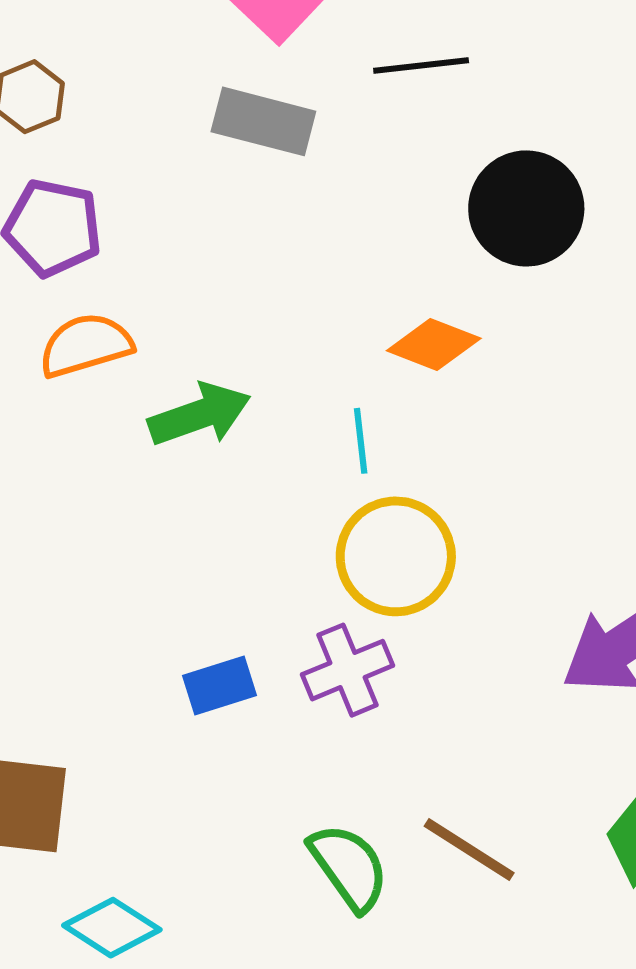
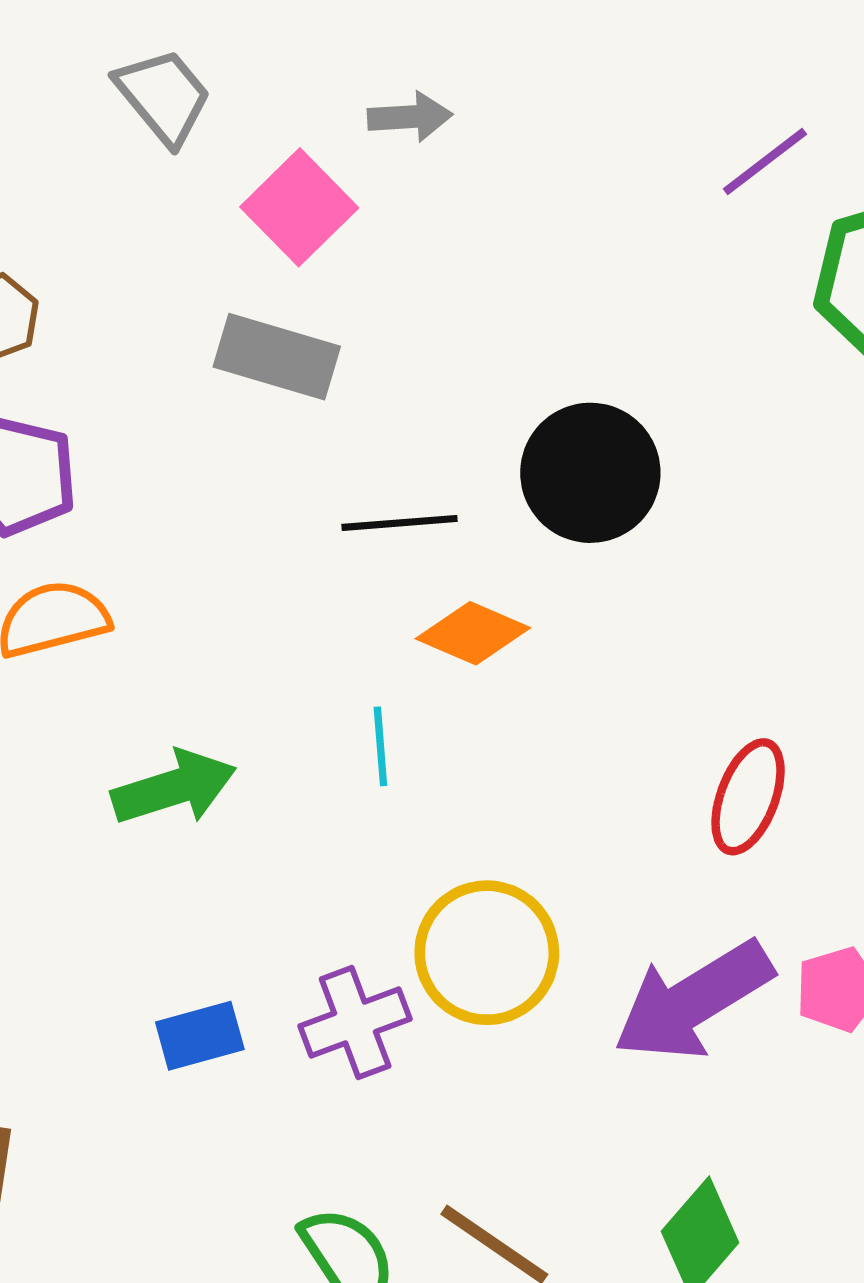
black line: (421, 66) -> (399, 523), moved
green arrow: (200, 415) -> (174, 788), moved
yellow circle: (396, 556) -> (487, 953), moved

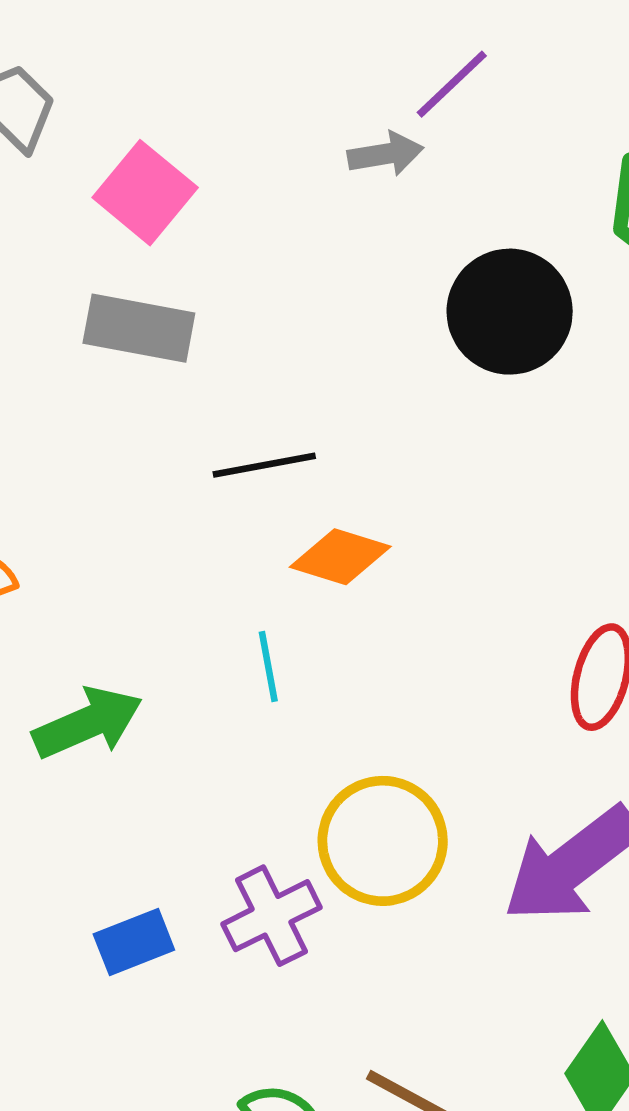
gray arrow: (410, 117) -> (386, 154), moved
purple line: (765, 162) -> (452, 84), moved
black circle: (590, 473) -> (510, 312), moved

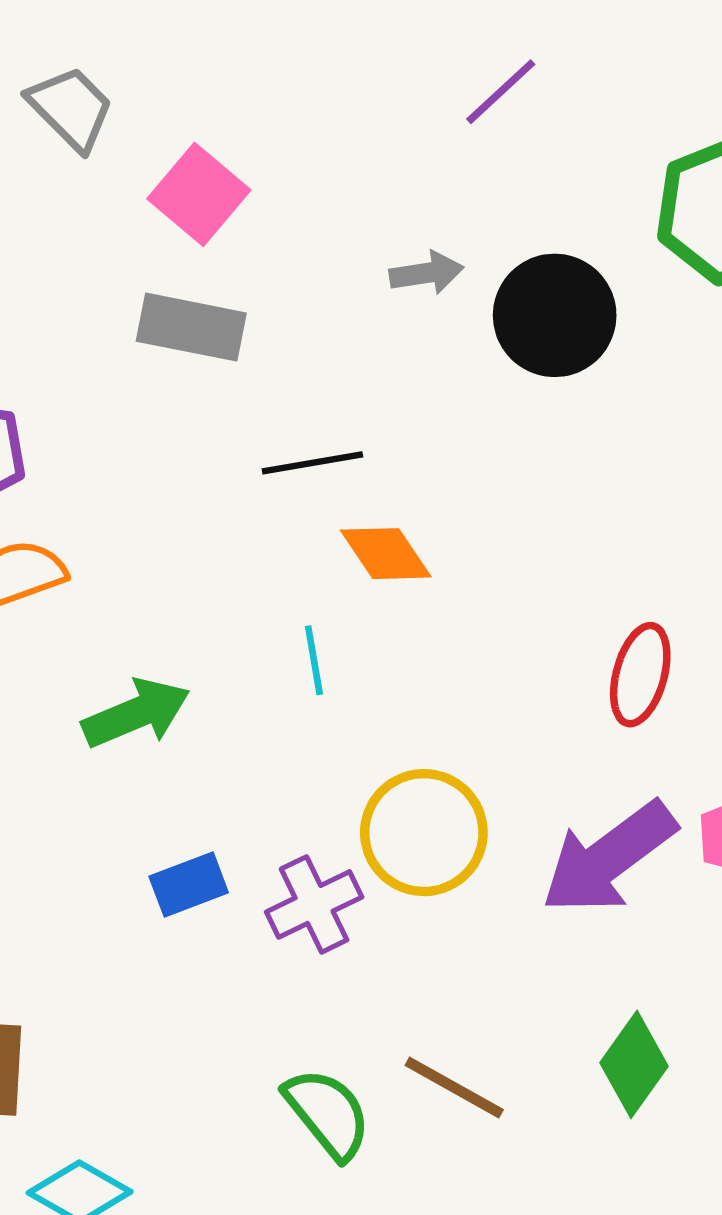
gray arrow: (386, 154) -> (427, 273), moved
orange diamond: (340, 557) -> (386, 554), turned 38
blue rectangle: (134, 942) -> (189, 885), moved

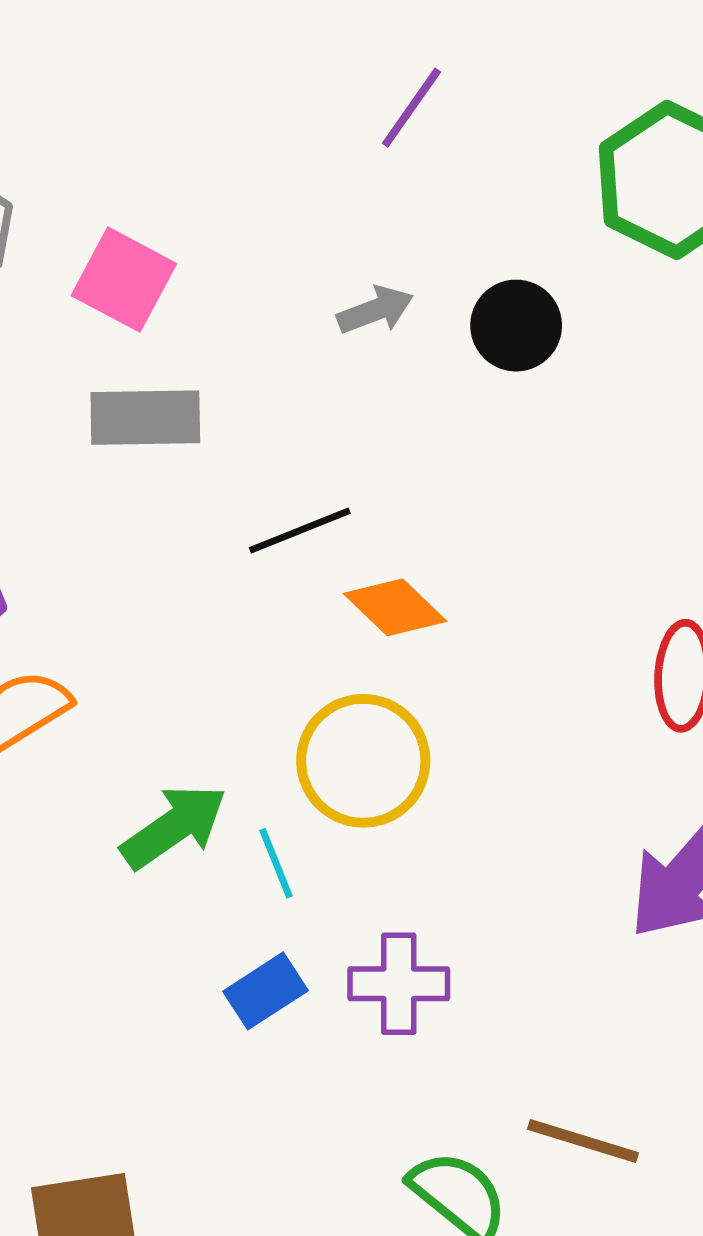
black circle: (555, 315) -> (516, 326), size x0.7
cyan line: (314, 660) -> (276, 863), moved
yellow circle: (424, 833) -> (363, 761), moved
purple cross: (314, 904) -> (399, 984), turned 38

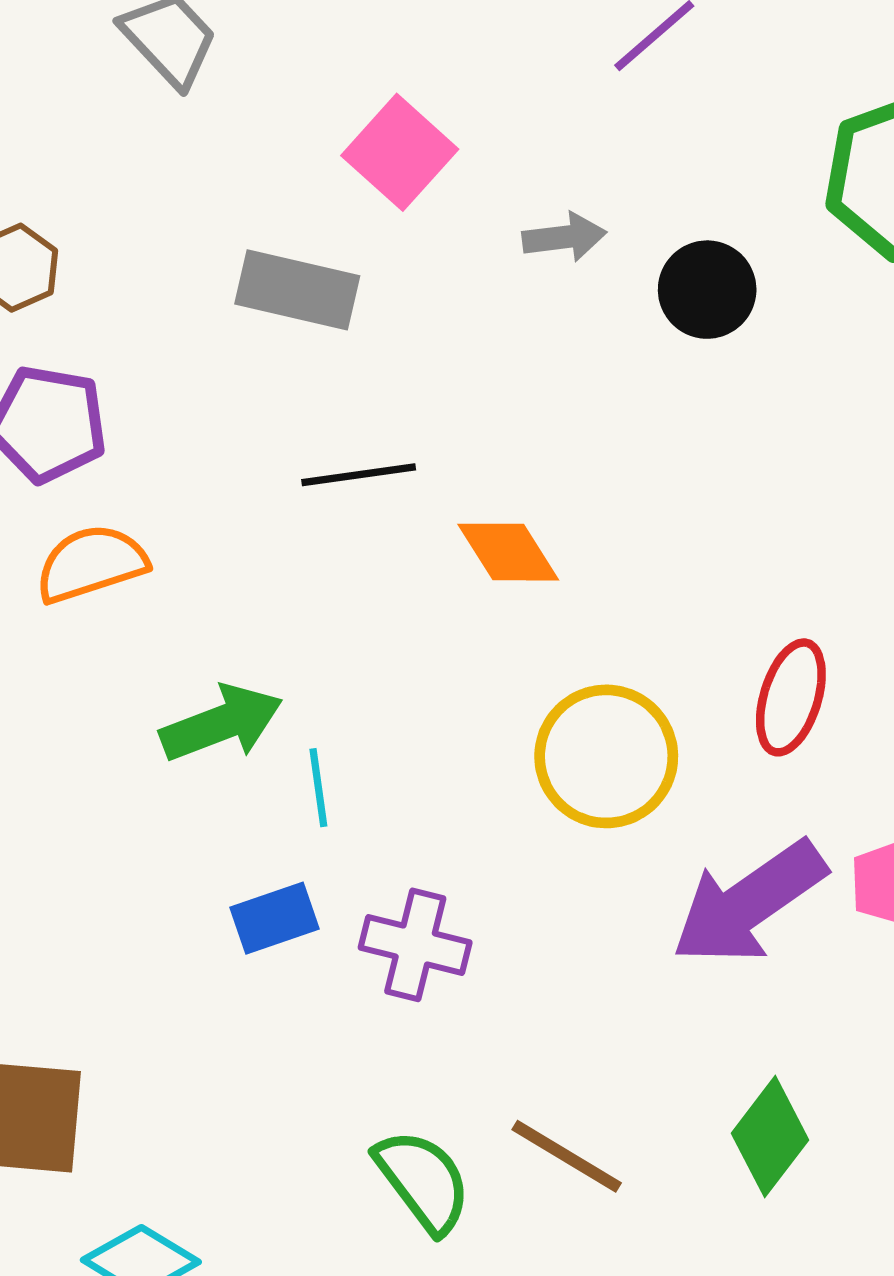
pink square: (124, 280) -> (400, 152), moved
black line: (300, 530) -> (359, 475), moved
yellow circle: (363, 761) -> (606, 756), moved

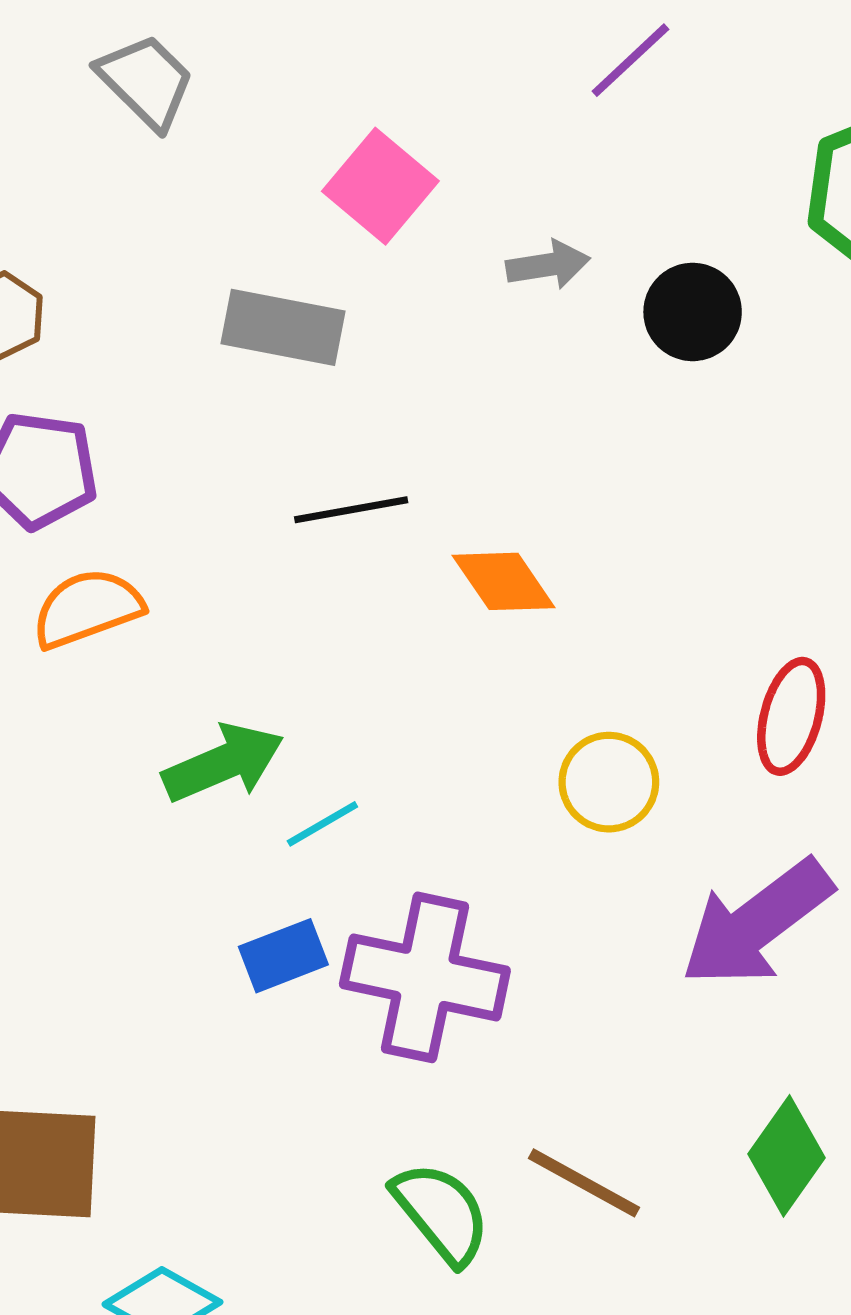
yellow circle: (606, 756) -> (609, 782), size x0.7
cyan line: (318, 788) -> (322, 824), turned 70
purple cross: (415, 945) -> (425, 977), size x1.5

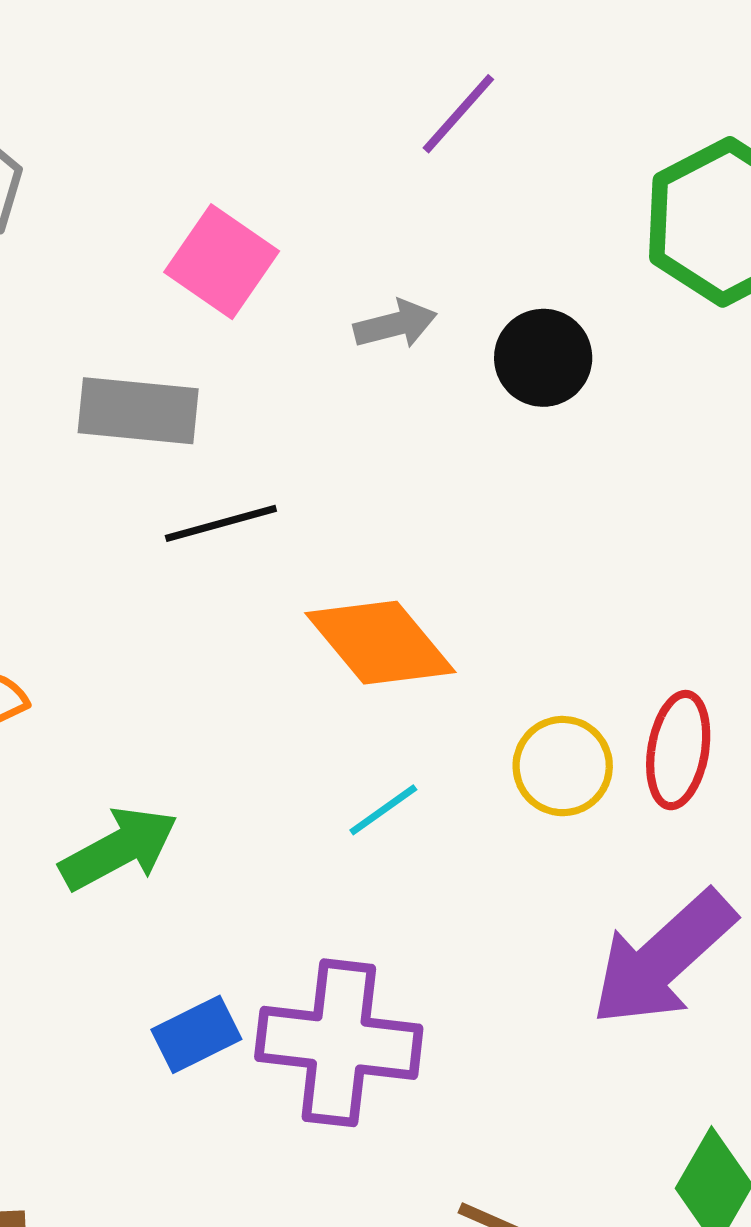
black line: (351, 510) -> (221, 523), moved
orange diamond: (504, 581) -> (380, 643), size x1.4
yellow circle: (609, 782) -> (563, 766), moved
cyan line: (322, 824) -> (383, 810), moved

